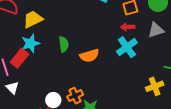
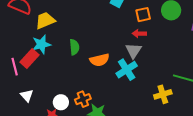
gray triangle: (156, 30) -> (133, 51), moved, turned -42
cyan cross: (127, 47) -> (127, 70), moved
white triangle: (12, 88) -> (27, 96), moved

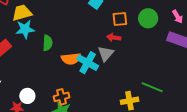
cyan star: (41, 44) -> (25, 29), moved
cyan cross: (127, 70) -> (88, 63), moved, turned -35
orange cross: (83, 99) -> (62, 97), moved

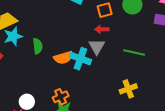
green line: (152, 87) -> (134, 52), moved

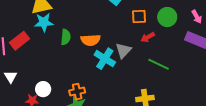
red arrow: (102, 29) -> (148, 37), moved, turned -40
orange semicircle: (63, 58) -> (91, 40), moved

